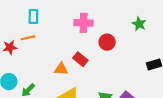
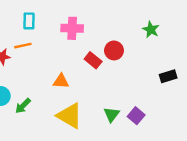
pink cross: (84, 23) -> (72, 28), moved
red rectangle: (80, 59) -> (93, 60), moved

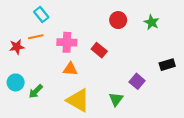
cyan rectangle: (29, 21) -> (41, 14), turned -40
pink cross: (72, 28) -> (67, 42), moved
red circle: (114, 50) -> (118, 20), moved
purple square: (136, 116) -> (137, 81), moved

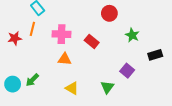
green star: (152, 22) -> (132, 35), moved
orange line: (36, 37) -> (32, 29), turned -64
cyan circle: (16, 82) -> (13, 84), moved
yellow triangle: (78, 100) -> (72, 88), size x0.6

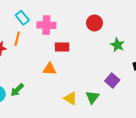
pink cross: (62, 34) -> (46, 25), moved
red rectangle: (92, 41) -> (62, 47), moved, turned -40
yellow triangle: (72, 88) -> (70, 98), moved

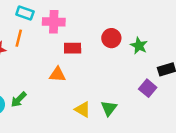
cyan rectangle: (22, 18) -> (25, 13), turned -32
red circle: (94, 23) -> (111, 38), moved
purple square: (112, 80) -> (148, 88), moved

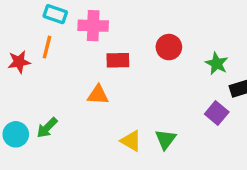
green star: (139, 46) -> (217, 64), moved

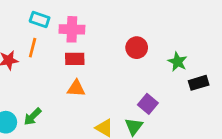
red rectangle: (118, 60) -> (75, 59), moved
purple square: (217, 113) -> (148, 104), moved

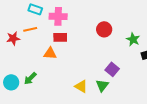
orange line: (33, 48) -> (30, 29), turned 64
orange triangle: (76, 88) -> (50, 53), moved

